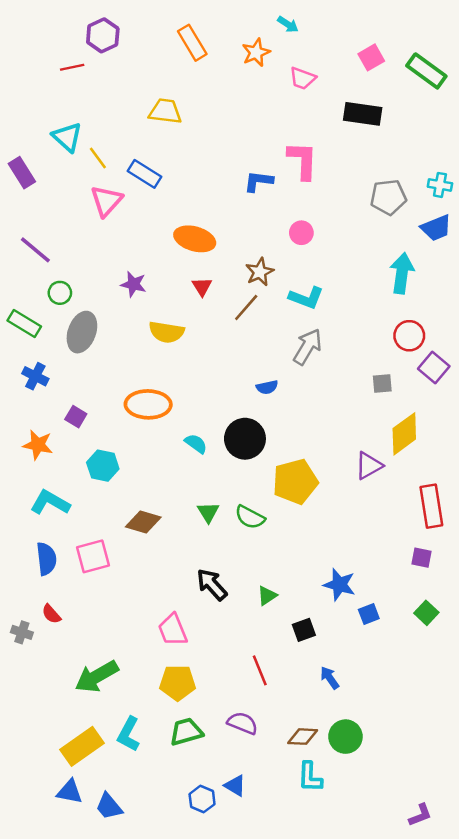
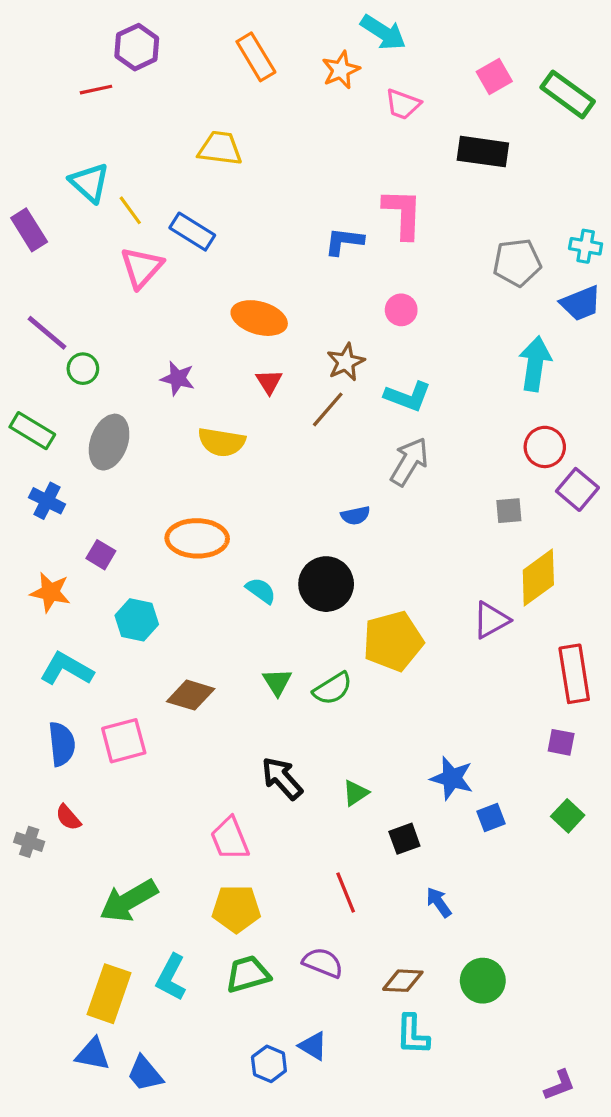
cyan arrow: (288, 24) -> (383, 32), size x1.6
green circle: (60, 293) -> (83, 369), moved
green semicircle: (250, 517) -> (333, 689), turned -60
green circle: (345, 737) -> (483, 981), moved
yellow rectangle: (82, 746) -> (109, 994), turned -36

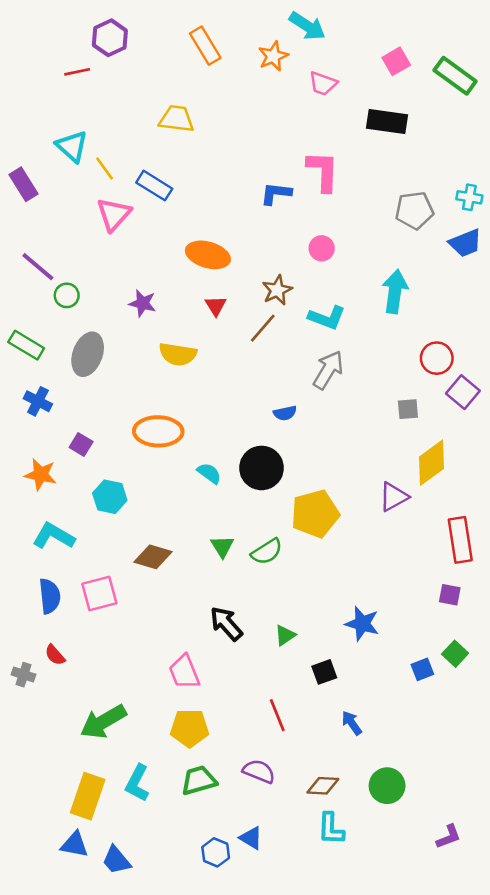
cyan arrow: (535, 364) -> (395, 291), moved
blue square: (491, 817) -> (422, 669), moved
purple L-shape: (559, 1085) -> (448, 837), moved

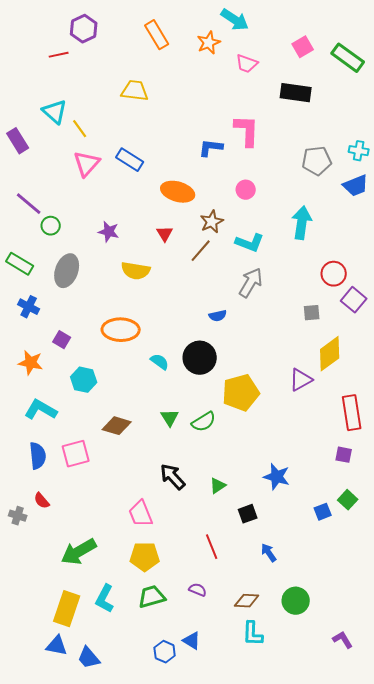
blue rectangle: (154, 186) -> (130, 160), moved
orange ellipse: (208, 255) -> (178, 192), moved
purple semicircle: (259, 771) -> (198, 590), size x0.7
purple L-shape: (448, 837) -> (343, 640), turned -100

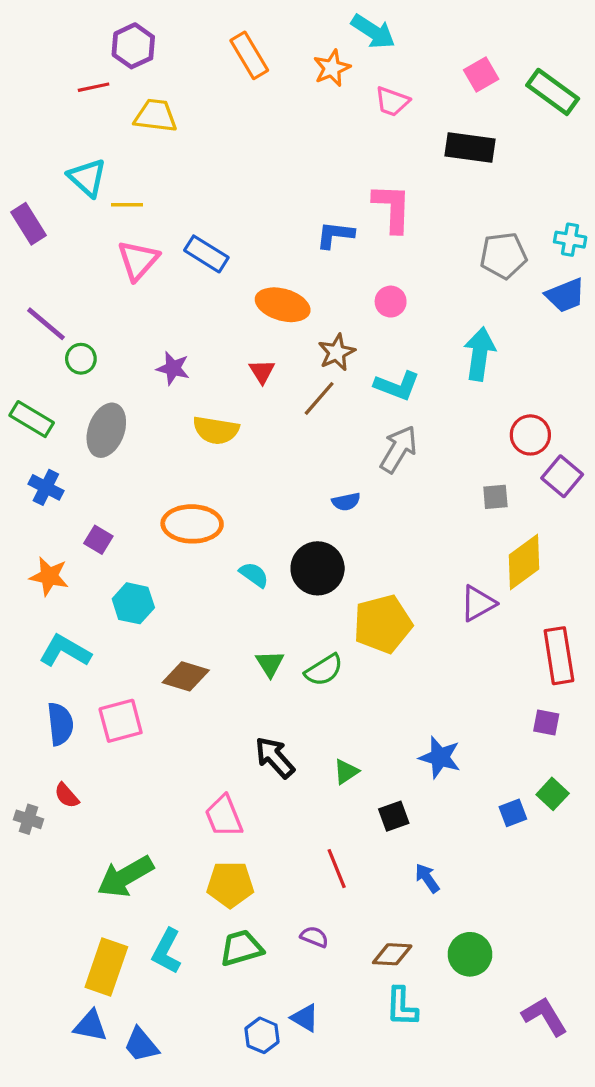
yellow trapezoid: (135, 91) -> (156, 116), moved
yellow line: (80, 129) -> (127, 205), turned -54
purple L-shape: (343, 640) -> (545, 1016), size x1.4

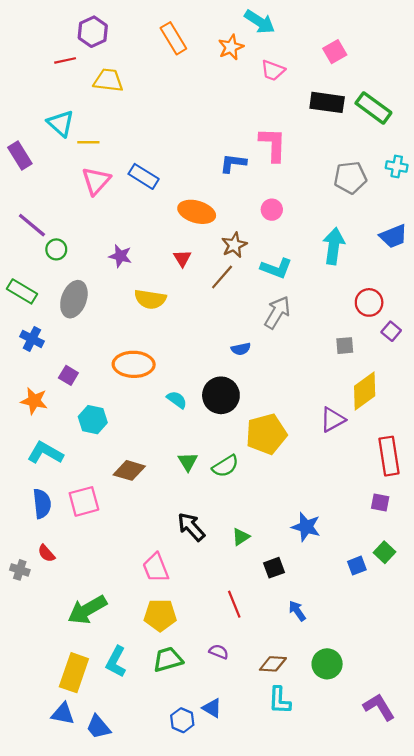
green rectangle: (553, 92) -> (373, 108), moved
blue trapezoid: (565, 295) -> (393, 236), moved
purple square: (562, 476) -> (391, 331), size x0.7

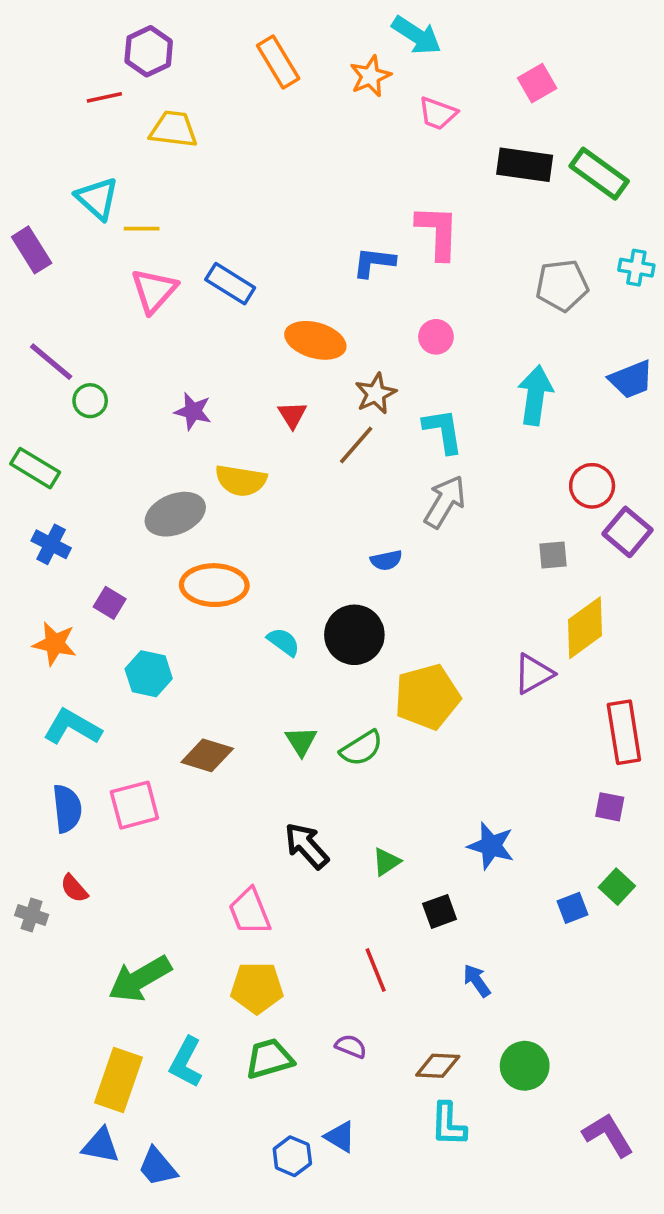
cyan L-shape: (276, 268) -> (443, 431), turned -120
gray ellipse: (74, 299) -> (175, 514), moved, turned 48
purple square: (391, 331) -> (628, 532), size x1.5

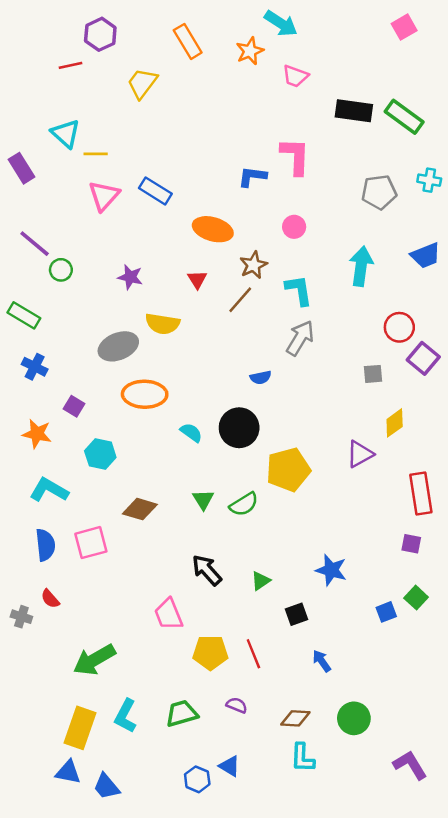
pink square: (537, 83) -> (404, 27), moved
yellow trapezoid: (173, 129) -> (142, 83), moved, turned -60
yellow diamond: (585, 628) -> (395, 423), size x0.7
yellow pentagon: (257, 988) -> (210, 653), moved

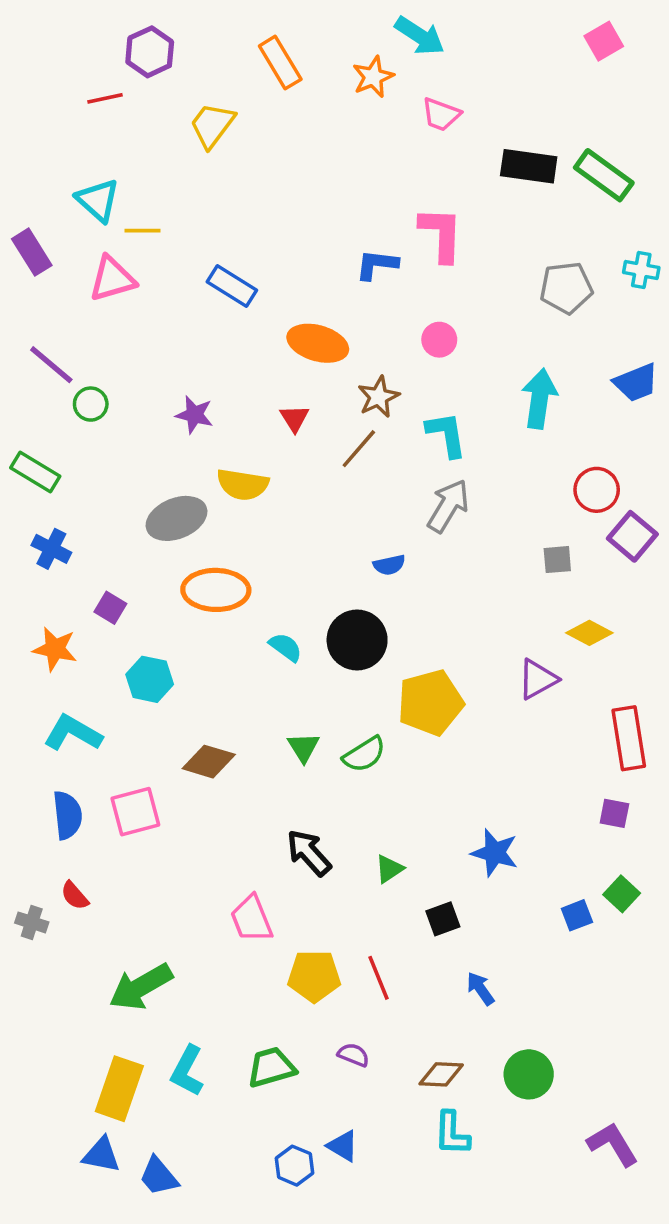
pink triangle: (104, 196) -> (112, 279), moved, turned 32
yellow diamond: (395, 423) -> (589, 633), turned 64

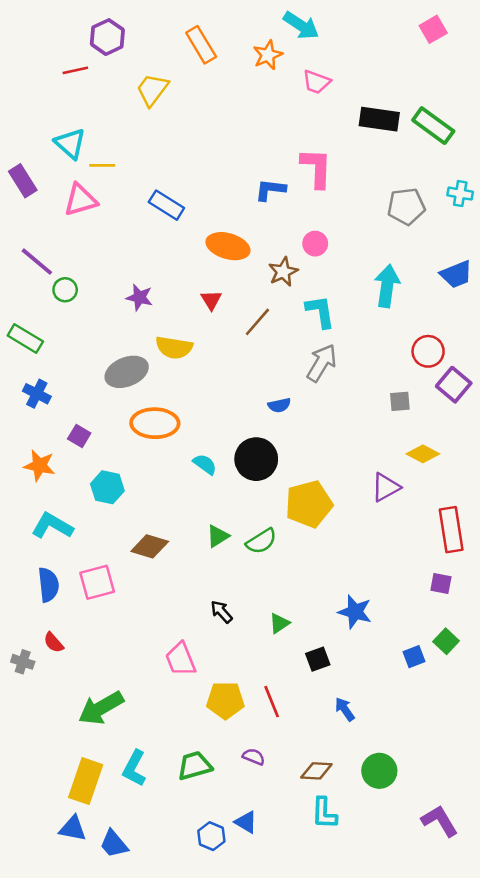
brown star: (379, 397) -> (283, 272), moved
green triangle: (303, 747) -> (218, 536), turned 30
black arrow: (309, 853) -> (222, 612), size x0.7

